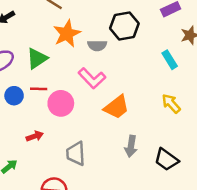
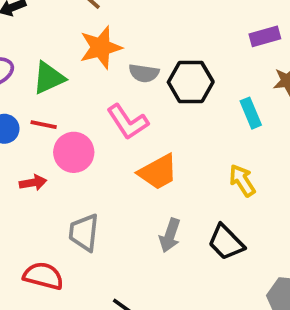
black hexagon: (124, 26) -> (191, 82), moved
red arrow: (35, 136) -> (33, 183), moved
black trapezoid: (166, 160) -> (226, 242), moved

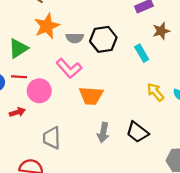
orange trapezoid: (158, 172) -> (91, 96), turned 40
yellow arrow: (242, 180) -> (155, 92), moved

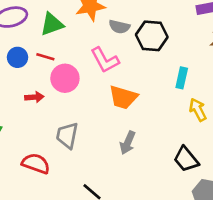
cyan rectangle: (142, 53) -> (182, 78), moved, turned 30
black trapezoid: (137, 132) -> (186, 159), moved

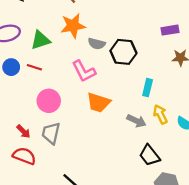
pink circle: (65, 78) -> (49, 101), moved
red arrow: (34, 97) -> (23, 131), moved, turned 48
gray arrow: (128, 143) -> (136, 121), moved, turned -90

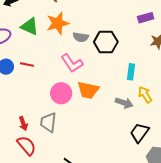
green triangle: (40, 40) -> (30, 26), moved, turned 48
pink circle: (49, 101) -> (61, 93), moved
red arrow: (23, 131) -> (23, 124), turned 32
black trapezoid: (150, 155) -> (139, 133), turned 80
red semicircle: (24, 156) -> (26, 146), turned 35

